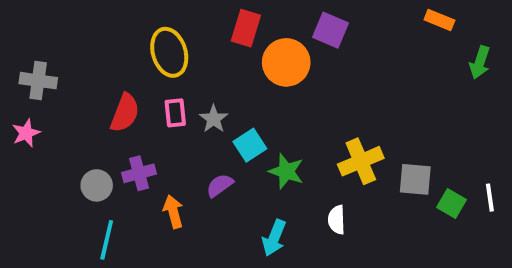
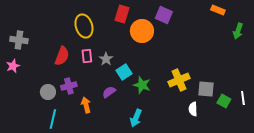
white semicircle: (337, 220) -> (193, 109), moved

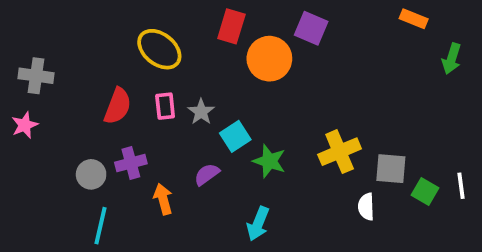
yellow ellipse: (84, 26) -> (159, 49), turned -35

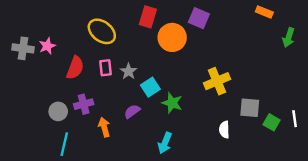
pink star: (25, 125) -> (47, 46), moved
yellow cross: (340, 152) -> (217, 81), moved
white semicircle: (366, 207) -> (224, 130), moved

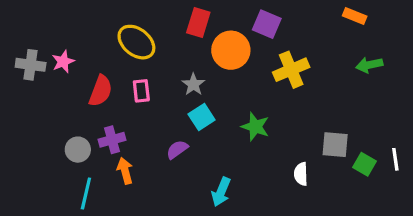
green arrow: (289, 37) -> (369, 65), moved, turned 60
gray star: (129, 71) -> (193, 84), moved
yellow cross: (217, 81) -> (291, 70), moved
green star: (172, 103) -> (255, 127), moved
orange arrow: (104, 127) -> (125, 171), moved

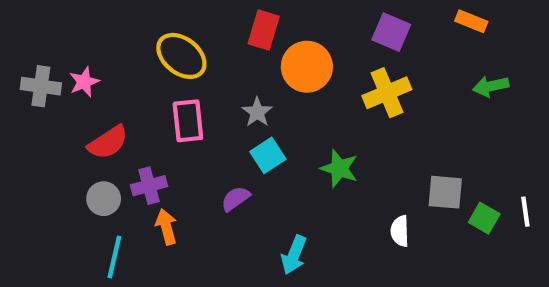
purple square: (267, 24) -> (391, 32), moved
red semicircle: (101, 91) -> (108, 142), moved, turned 36
pink rectangle: (141, 91) -> (188, 121), size x1.4

